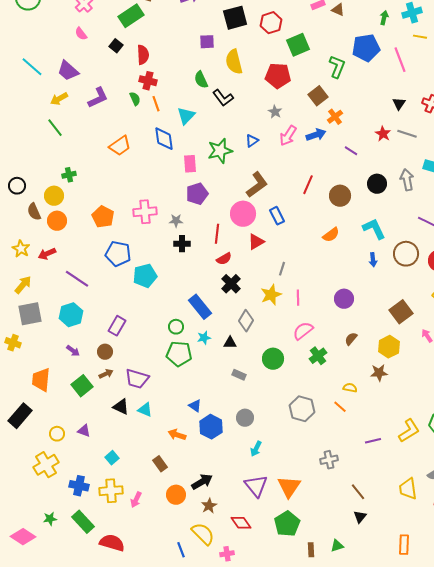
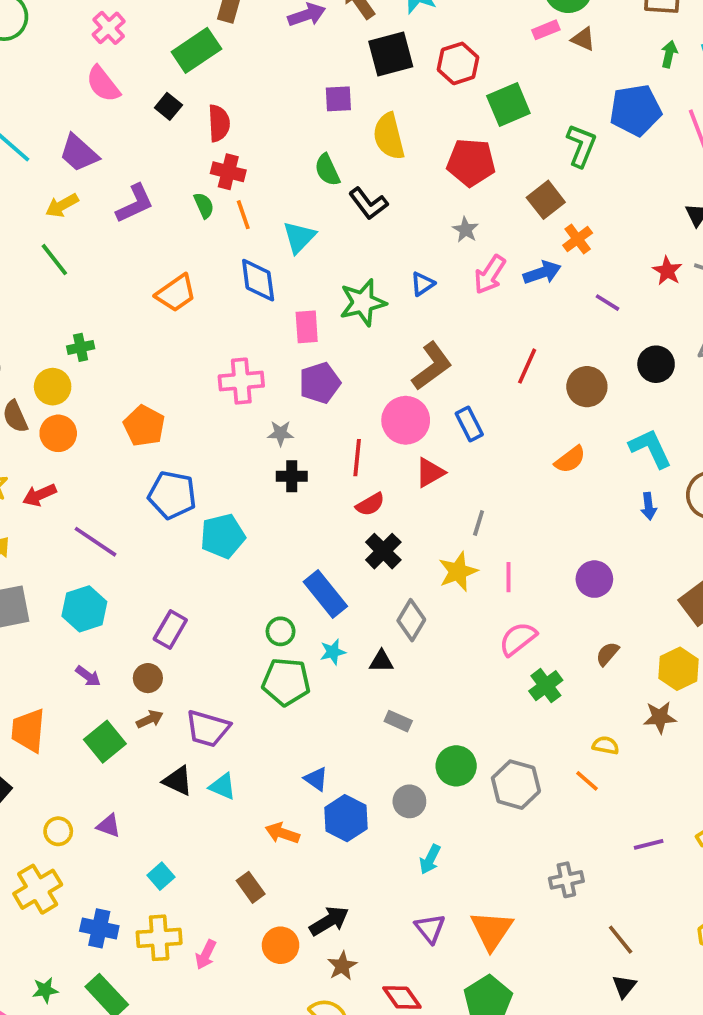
pink semicircle: (81, 34) -> (103, 84), size x1.5
pink cross: (145, 212) -> (241, 381), moved
green circle: (273, 359) -> (456, 766), moved
purple triangle: (256, 486) -> (430, 928), size x0.7

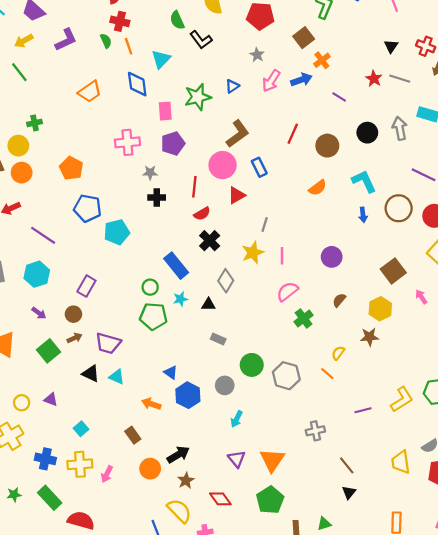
yellow semicircle: (606, 745) -> (338, 353), turned -64

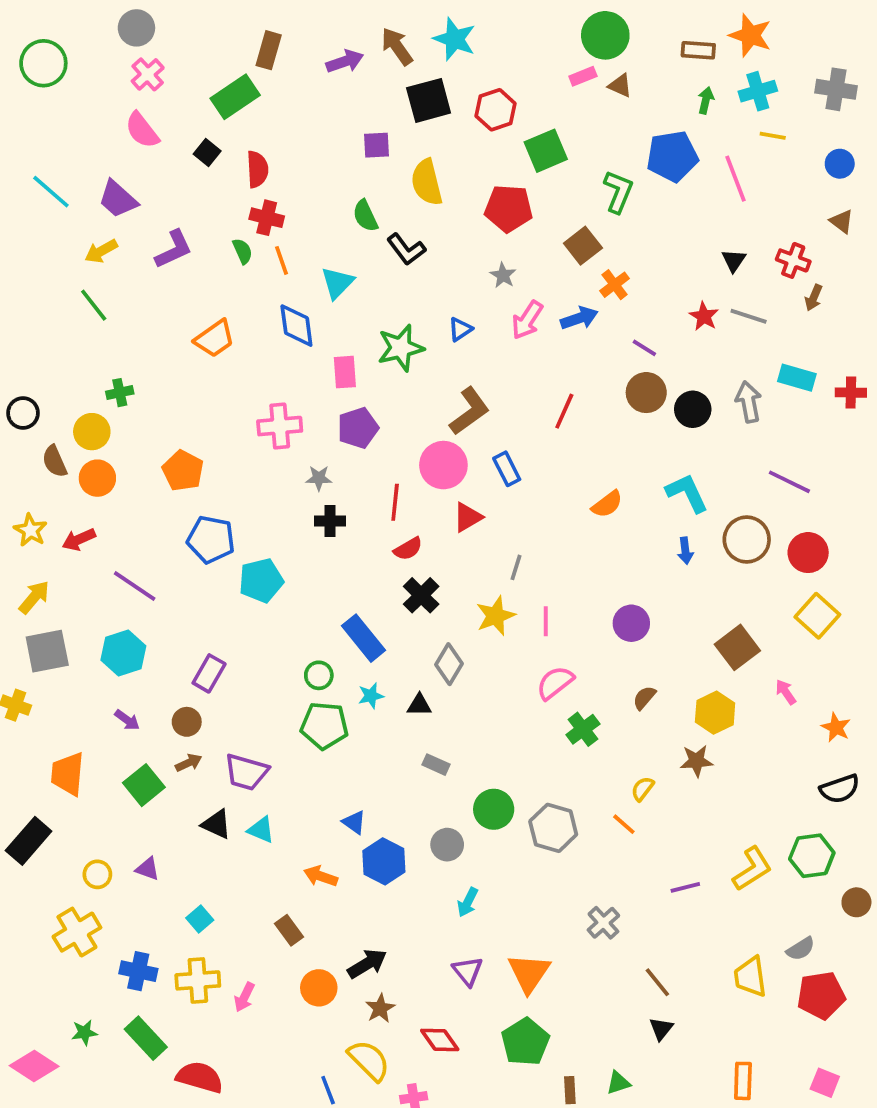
brown circle: (327, 146) -> (646, 393), moved
gray cross: (315, 431) -> (603, 923), turned -30

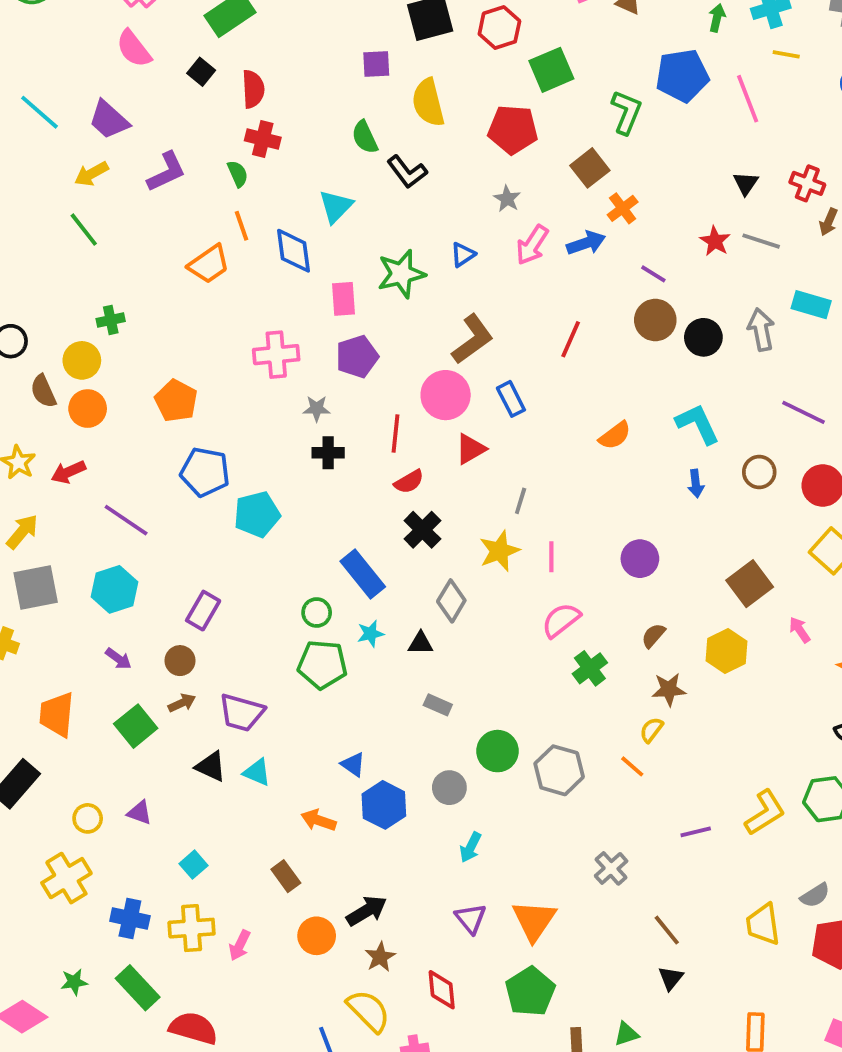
orange line: (282, 260) -> (242, 226), moved
brown circle: (747, 540) -> (759, 472), size x0.7
brown star: (696, 761) -> (669, 689), moved
red diamond: (440, 1040) -> (442, 990), turned 30

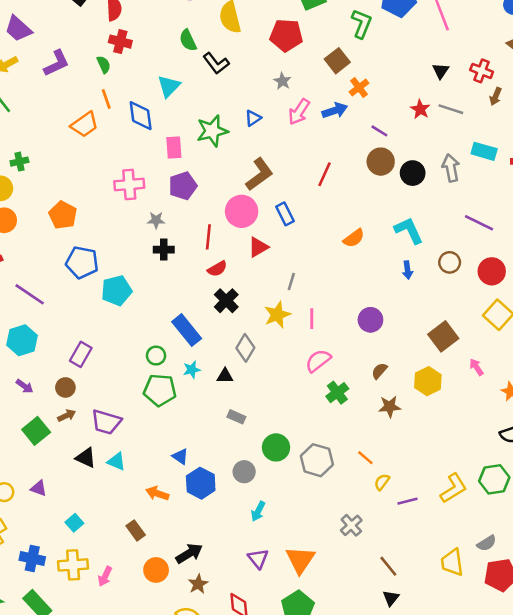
yellow semicircle: (651, 730) -> (382, 482), moved

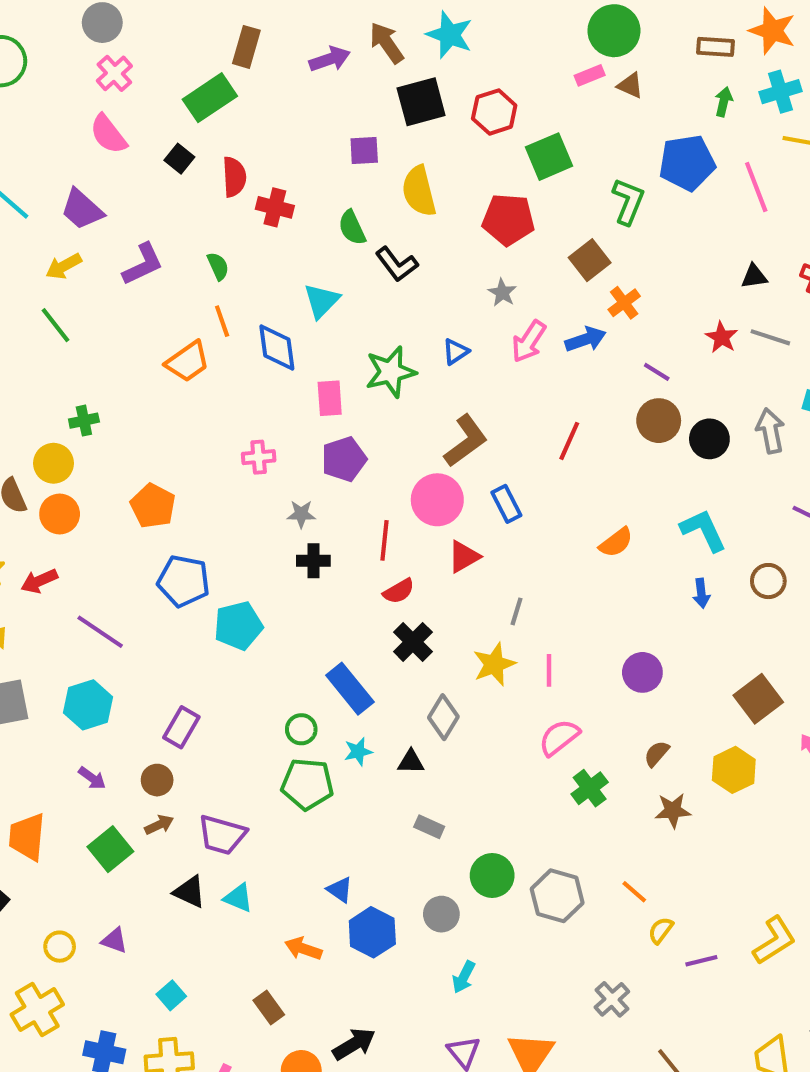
red cross: (120, 42) -> (275, 207), moved
black triangle: (441, 71) -> (754, 276), turned 48
pink cross: (129, 185) -> (259, 457), size x0.7

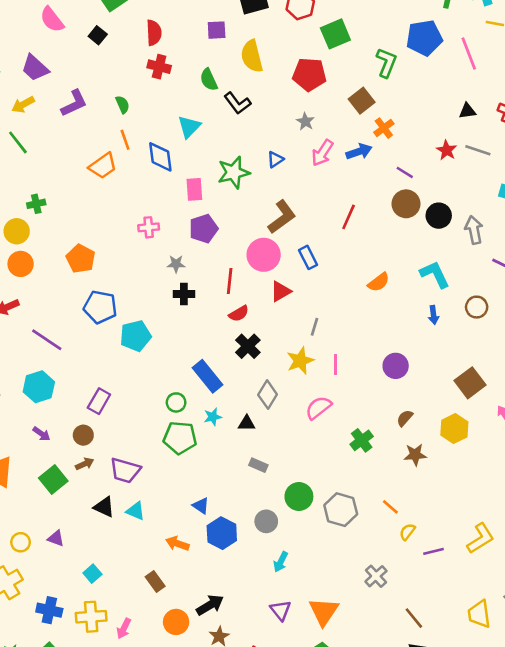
red semicircle: (234, 177) -> (154, 33), moved
gray arrow: (770, 431) -> (474, 230), moved
pink semicircle: (559, 737) -> (318, 408), moved

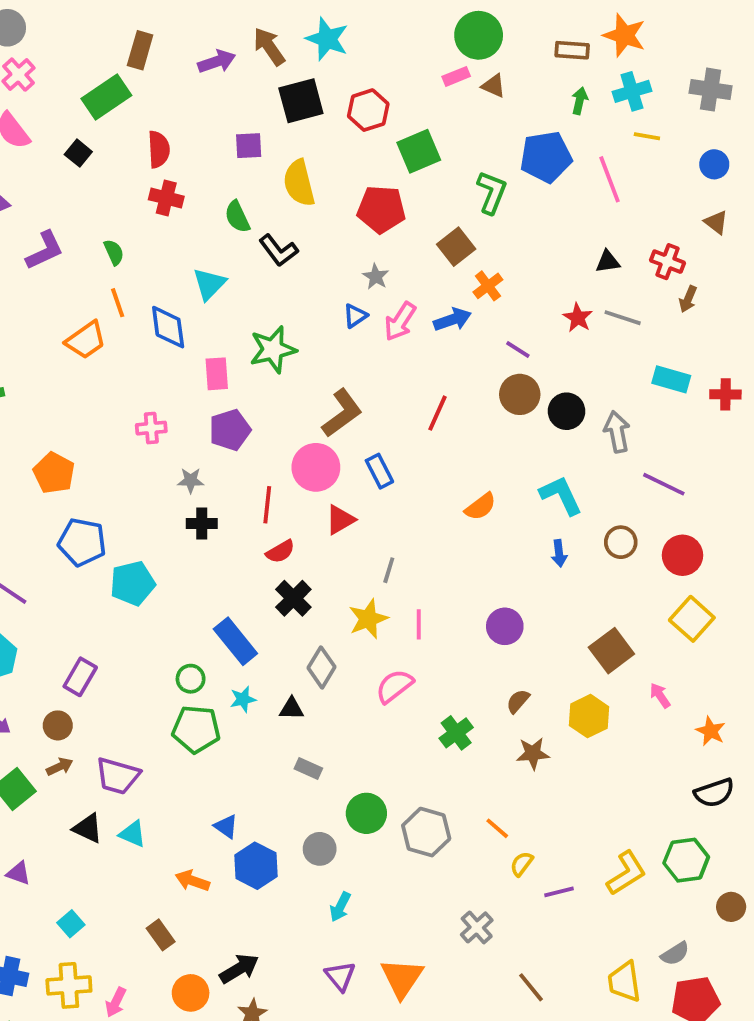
blue triangle: (275, 159) -> (355, 316), moved

